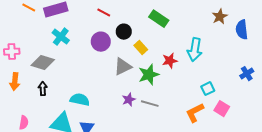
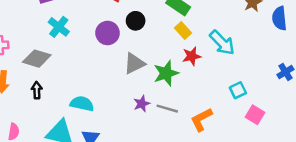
yellow rectangle: (141, 48) -> (183, 31), moved
cyan arrow: (195, 50) -> (222, 43), turned -55
orange L-shape: (195, 113) -> (201, 120), moved

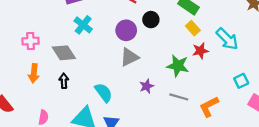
gray diamond: (37, 59) -> (64, 53), turned 40
gray triangle: (134, 63) -> (129, 57), moved
green star: (166, 73) -> (178, 66), turned 30
cyan semicircle: (82, 104) -> (104, 93), turned 42
purple star: (142, 104) -> (147, 86), moved

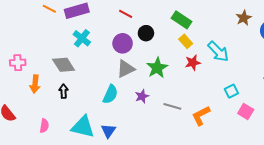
pink cross: (31, 41) -> (18, 63), moved
green star: (178, 66) -> (157, 68), moved, turned 30
cyan semicircle: (104, 93) -> (110, 94), moved, turned 60

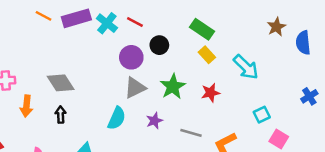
cyan cross: (82, 38) -> (107, 23), moved
red star: (193, 63) -> (211, 93), moved

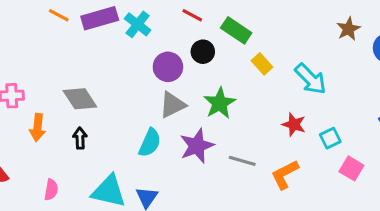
red line: (135, 22) -> (192, 15), moved
green rectangle: (202, 29) -> (236, 30), moved
red star: (211, 93) -> (294, 124), moved, turned 30
purple star: (154, 121) -> (197, 146), size x1.6

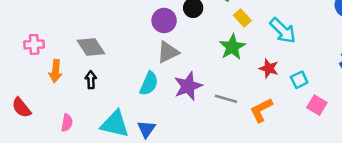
green star: (220, 103) -> (232, 47), moved

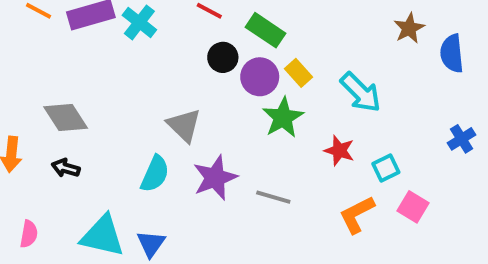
purple circle: (164, 20) -> (260, 77), moved
gray triangle: (168, 52) -> (184, 125), turned -50
black arrow: (91, 80) -> (66, 168), turned -72
orange L-shape: (261, 110) -> (357, 215), moved

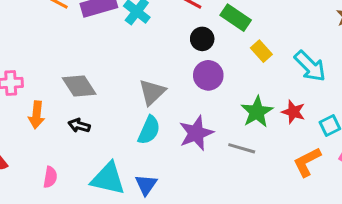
purple circle: (260, 77) -> (208, 75), moved
green star: (283, 118) -> (257, 112), moved
gray triangle: (184, 125) -> (152, 92), moved, turned 32

